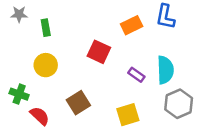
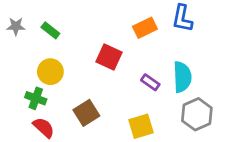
gray star: (19, 14) -> (16, 26), moved
green rectangle: (46, 28) -> (50, 30), turned -42
green cross: (19, 94) -> (36, 98), moved

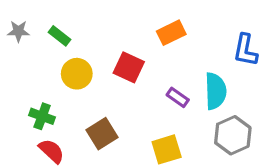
blue L-shape: (182, 18) -> (245, 50), moved
yellow circle: (50, 72) -> (77, 74), moved

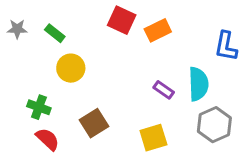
red square: (129, 67) -> (122, 20), moved

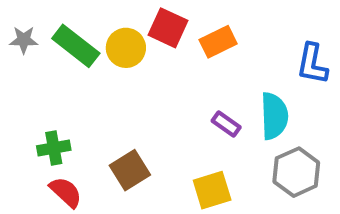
green rectangle: (55, 33) -> (76, 46), size x1.6
yellow circle: (71, 68) -> (126, 48), moved
green cross: (39, 107) -> (54, 148), turned -30

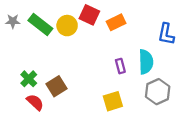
purple rectangle: (226, 124) -> (120, 66), turned 40
green cross: (54, 148) -> (29, 79), turned -35
brown square: (130, 170) -> (56, 86), moved

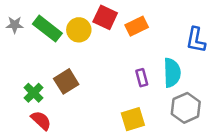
brown square: (56, 86) -> (66, 81), moved

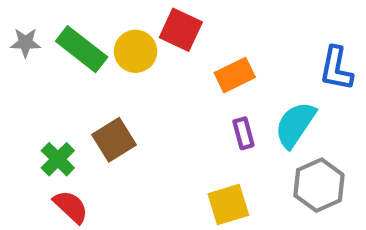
orange rectangle: (137, 26) -> (235, 75), moved
cyan semicircle: (172, 73) -> (295, 125), turned -144

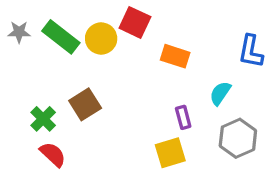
orange rectangle: (235, 75) -> (175, 56), turned 44
cyan semicircle: (295, 125) -> (220, 93), size x0.7
purple rectangle: (243, 133) -> (183, 117), moved

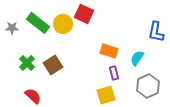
gray star: (19, 32) -> (12, 28), moved
orange rectangle: (175, 56) -> (109, 51), moved
green cross: (43, 119) -> (27, 63), moved

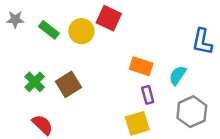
green rectangle: (38, 23) -> (49, 30), size x0.7
gray star: (12, 28) -> (15, 19), moved

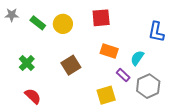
red square: (109, 18) -> (101, 18), moved, turned -30
brown square: (68, 84) -> (71, 65), moved
purple rectangle: (148, 95) -> (123, 75), moved, turned -32

